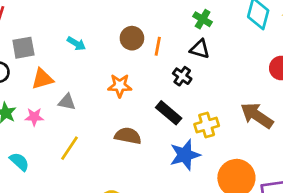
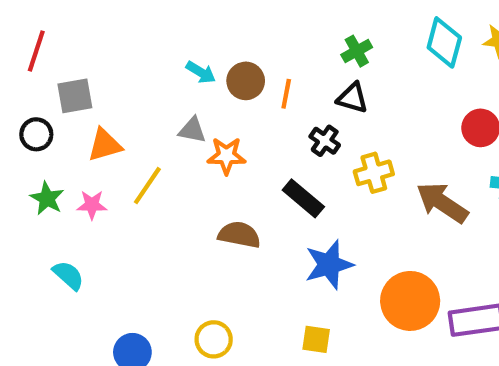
green cross: (203, 19) -> (357, 51), turned 30
cyan arrow: (76, 44) -> (201, 72), moved
gray triangle: (67, 102) -> (192, 130), moved
yellow cross: (207, 125) -> (374, 173), moved
yellow line: (70, 148) -> (147, 186), moved

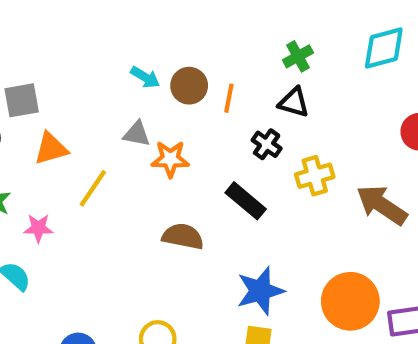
cyan diamond: (444, 42) -> (384, 48), turned 60
pink star: (92, 205) -> (38, 228), moved
blue star: (329, 265) -> (260, 291), moved

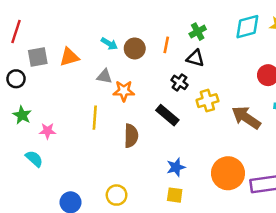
orange line: (229, 98) -> (166, 45), moved
orange triangle: (51, 148) -> (69, 57), moved
yellow line: (93, 188) -> (95, 118), moved, turned -30
brown semicircle: (183, 236) -> (131, 136), turned 80
blue star: (260, 291) -> (176, 167), size x0.7

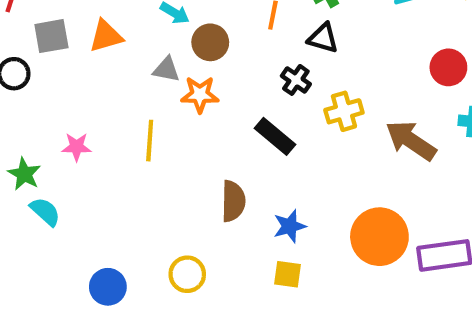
brown circle: (135, 48) -> (210, 42), moved
green star: (22, 115) -> (24, 174), moved
pink star: (47, 131) -> (77, 147), moved
brown semicircle: (131, 136) -> (233, 201), moved

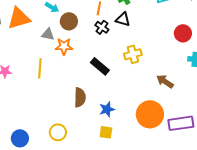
orange triangle: (106, 36) -> (19, 18), size x1.4
black cross: (296, 80) -> (102, 27), moved
brown arrow: (411, 141) -> (165, 81), moved, size x0.7

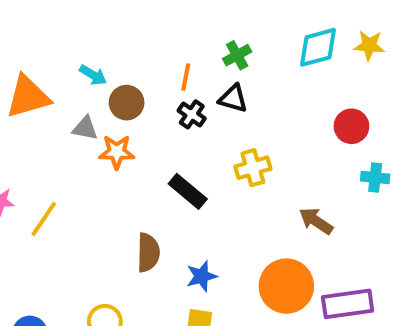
yellow line: (40, 68) -> (44, 219), moved, turned 30

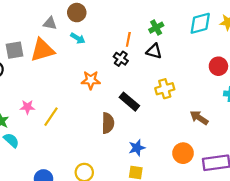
brown circle: (127, 103) -> (77, 13), moved
black cross: (192, 114) -> (121, 59), moved
gray triangle: (85, 128) -> (50, 23), moved
brown semicircle: (148, 253) -> (108, 123), moved
orange circle: (286, 286) -> (183, 153), size x0.7

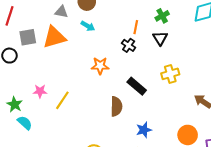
black triangle: (154, 51) -> (160, 38), turned 42

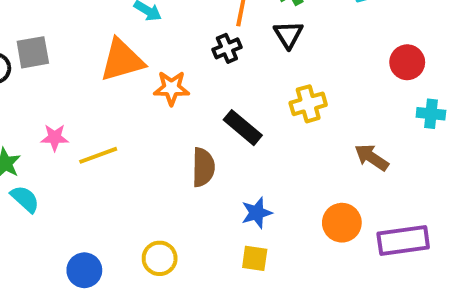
gray square: (28, 37) -> (33, 52), moved
orange triangle: (54, 37) -> (122, 60), moved
black cross: (129, 45) -> (227, 48), turned 32
yellow line: (62, 100) -> (98, 155), turned 36

